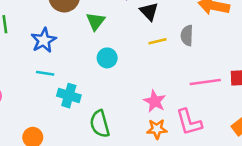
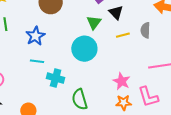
green triangle: (96, 21) -> (94, 22), moved
cyan circle: (107, 58) -> (84, 49), size x1.6

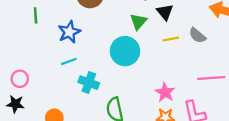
gray semicircle: (145, 30) -> (197, 35), turned -56
cyan line: (37, 61) -> (69, 61), turned -32

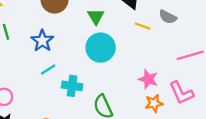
green triangle: (138, 22) -> (96, 16), moved
yellow line: (171, 39) -> (143, 26), turned 42

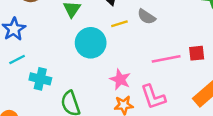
yellow line: (143, 26) -> (119, 24), turned -42
cyan circle: (101, 48) -> (91, 43), moved

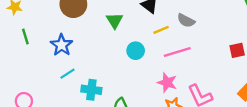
cyan circle: (91, 43) -> (136, 51), size x0.6
pink line: (166, 59) -> (177, 52), moved

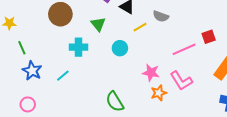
blue star: (62, 45) -> (32, 71), moved
pink line: (177, 52) -> (184, 49), moved
cyan cross: (91, 90) -> (79, 47), moved

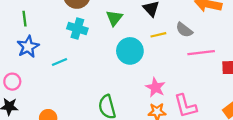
cyan cross: (79, 47) -> (77, 28), moved
cyan circle: (120, 48) -> (130, 51), size x1.5
pink line: (184, 49) -> (201, 53), moved

